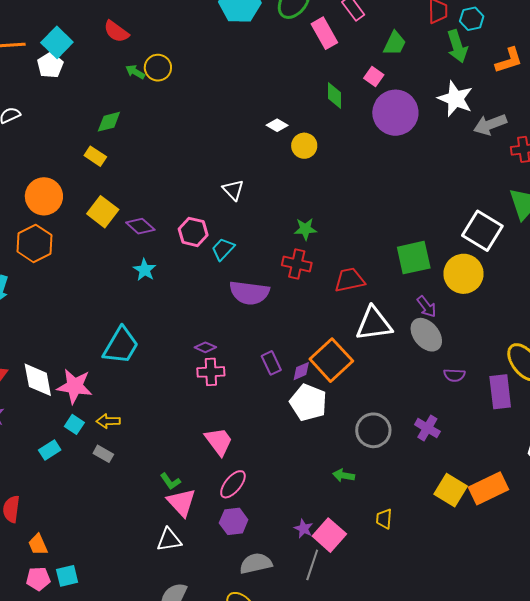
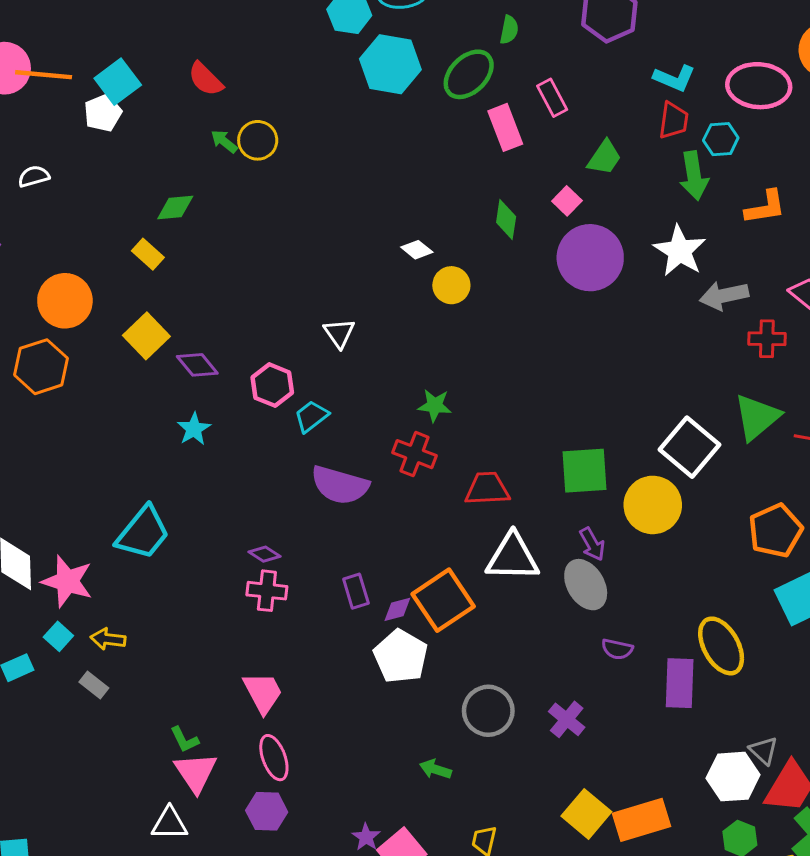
pink ellipse: (233, 484) -> (274, 758), turned -68

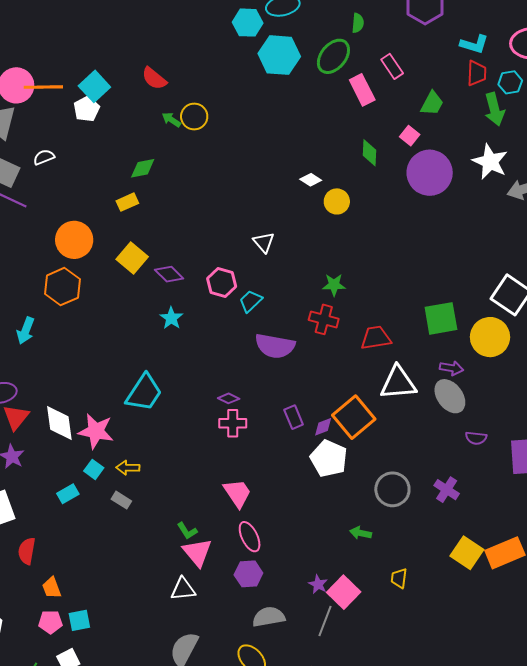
yellow rectangle: (148, 254) -> (127, 202), turned -60
purple arrow: (592, 544) -> (451, 368), turned -45

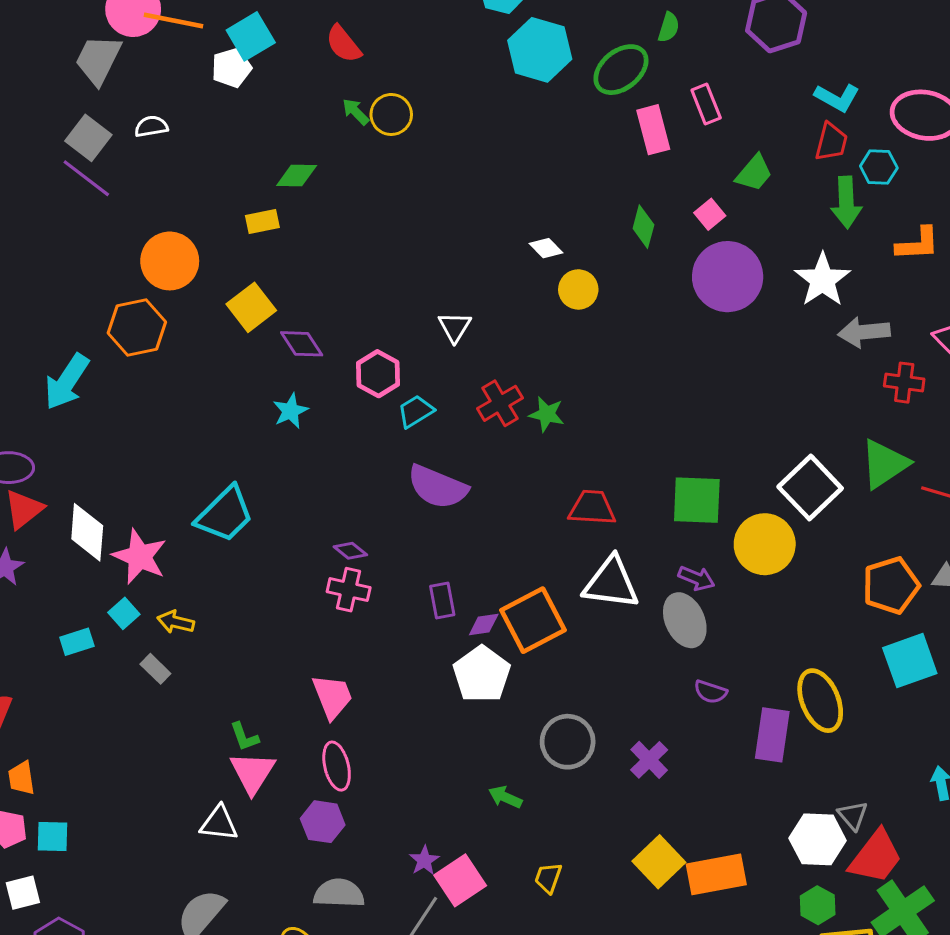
red cross: (324, 319) -> (500, 403), moved, turned 32
cyan arrow: (26, 331) -> (67, 382), size x1.4

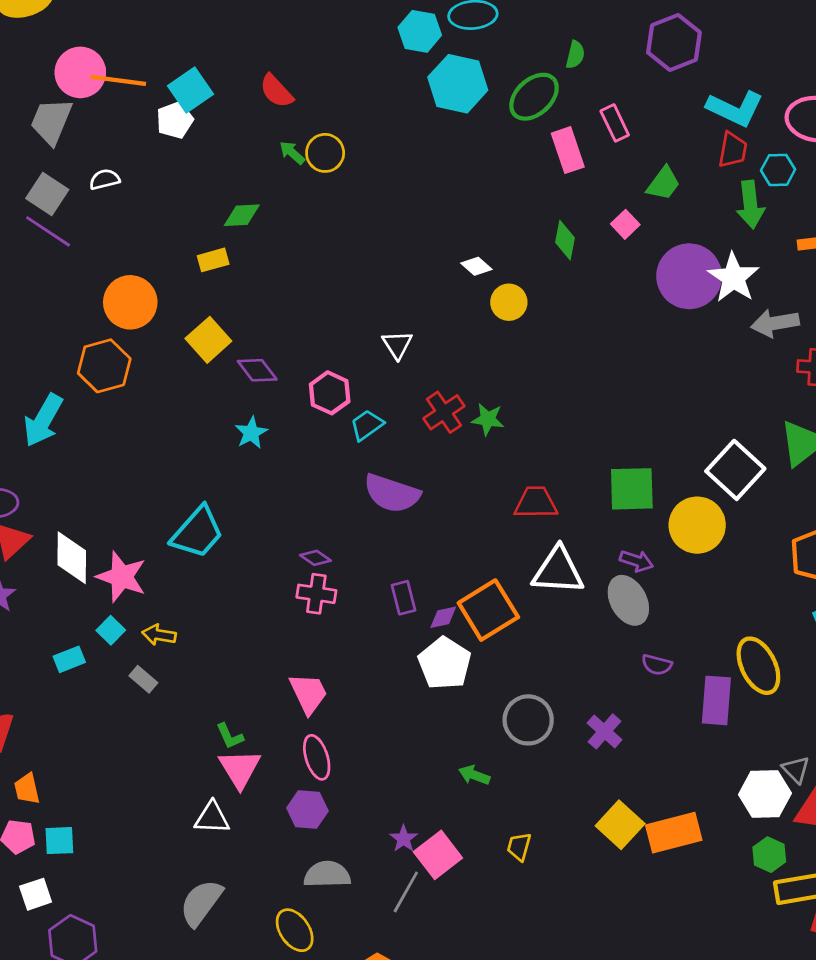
cyan L-shape: (837, 97) -> (735, 109), size x1.4
purple circle: (728, 277) -> (689, 276), moved

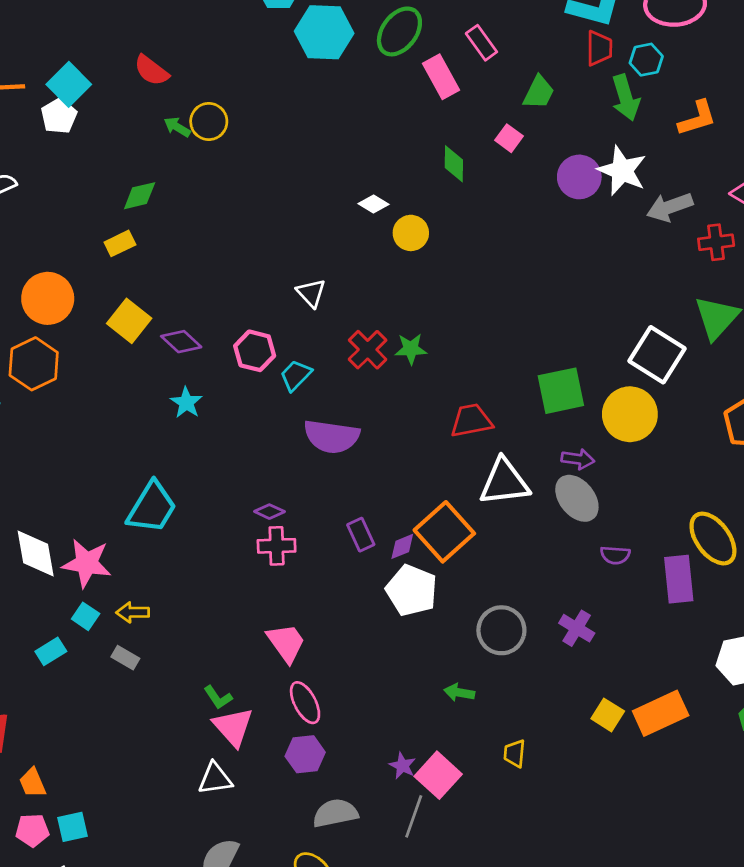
purple circle: (689, 276) -> (579, 177), size x0.7
yellow square: (620, 825) -> (608, 715), size x0.7

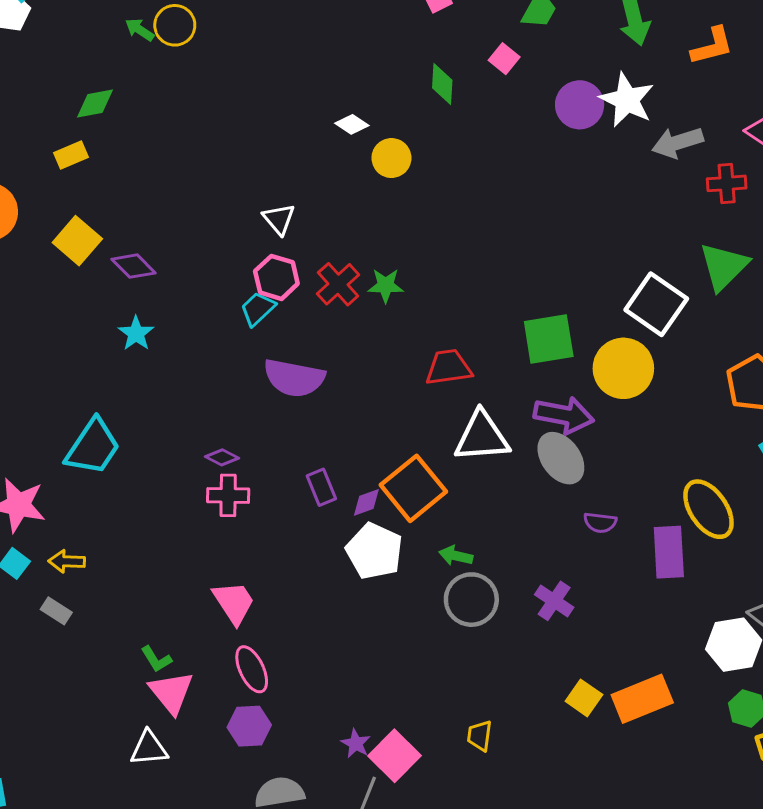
pink hexagon: (255, 351) -> (276, 277), moved
purple arrow: (578, 459) -> (564, 415), size x1.6
green arrow: (459, 692) -> (456, 556), moved

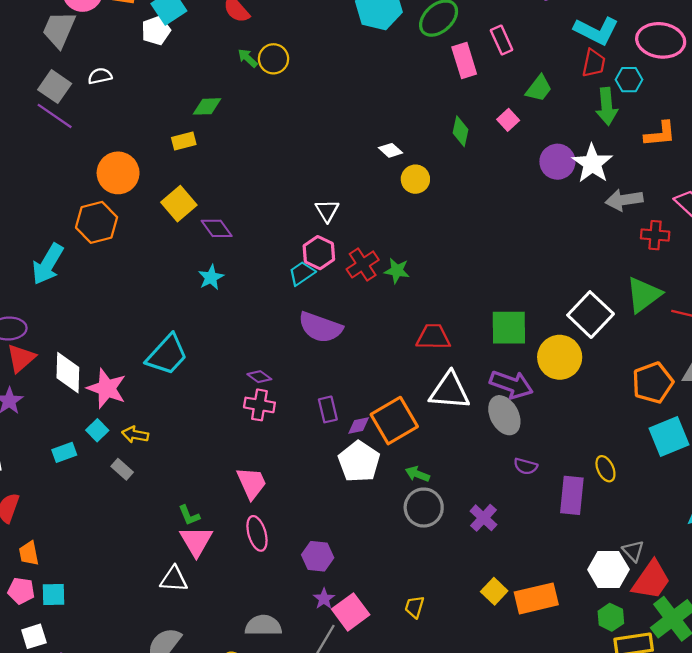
yellow ellipse: (708, 509) -> (605, 469), size x0.6
purple hexagon: (249, 726) -> (318, 556), moved

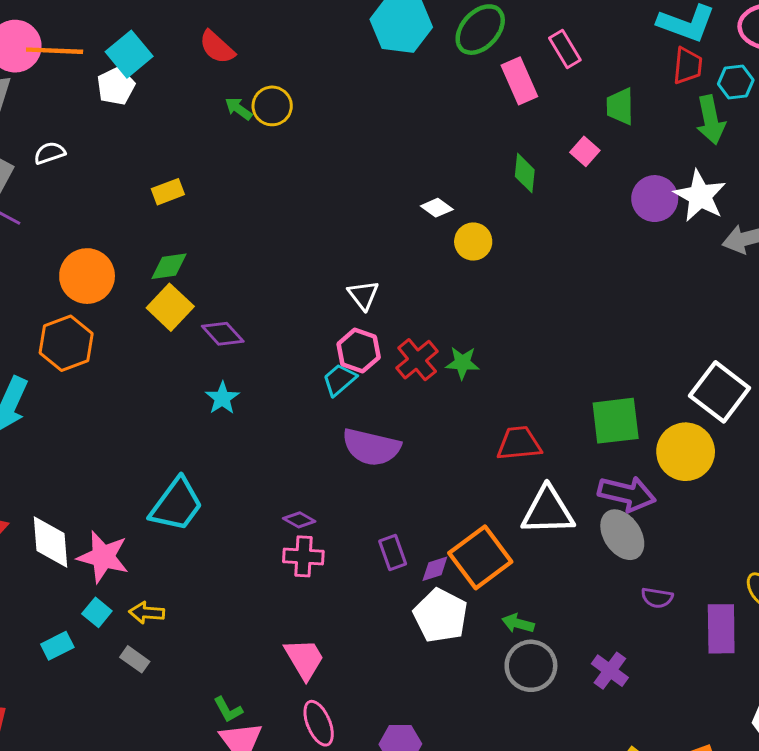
green trapezoid: (539, 88) -> (620, 106), turned 148
green diamond: (207, 106) -> (169, 266), moved
yellow rectangle: (184, 141) -> (168, 192), moved

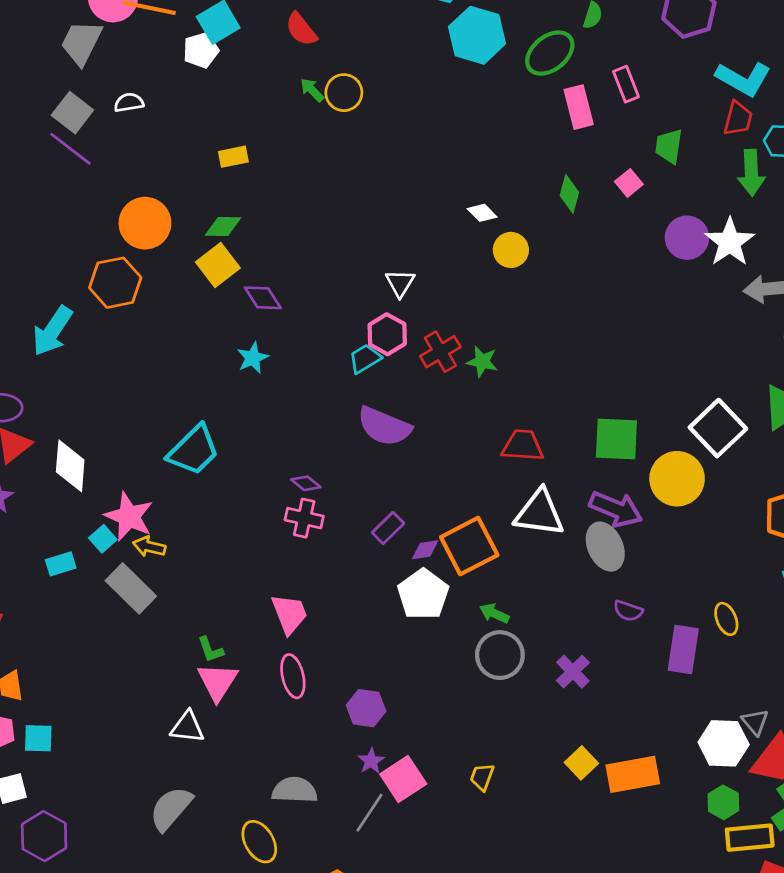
purple rectangle: (393, 553) -> (388, 528), turned 56
pink star: (103, 557) -> (129, 517), moved
gray rectangle: (135, 659) -> (131, 588), size x1.8

